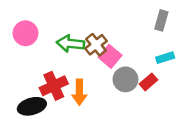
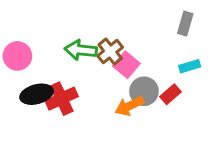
pink circle: (26, 33) -> (17, 56), moved
orange arrow: (79, 92) -> (129, 106), moved, turned 65
black ellipse: (32, 106) -> (37, 94), moved

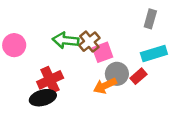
pink square: (126, 65) -> (103, 52), turned 30
cyan rectangle: (190, 66) -> (154, 54), size x1.5
black ellipse: (37, 94) -> (43, 98), moved

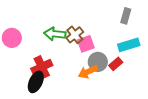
black ellipse: (43, 98) -> (36, 82), turned -50

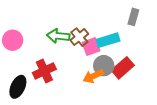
cyan rectangle: (129, 45) -> (108, 40), moved
red rectangle: (116, 64) -> (123, 68), size x1.5
black ellipse: (36, 82) -> (18, 87), moved

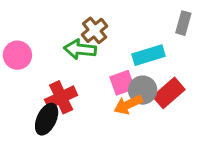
brown cross: (79, 37) -> (95, 30), moved
pink square: (91, 47) -> (122, 83), moved
black ellipse: (18, 87) -> (47, 119), moved

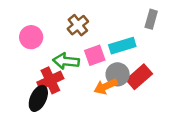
green arrow: (80, 49) -> (66, 61), moved
pink circle: (17, 55) -> (31, 37), moved
pink square: (122, 83) -> (95, 55), moved

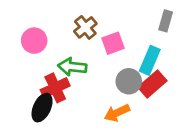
cyan rectangle: (122, 46) -> (150, 60), moved, turned -50
pink square: (95, 55) -> (113, 43), moved
orange arrow: (106, 86) -> (117, 113), moved

